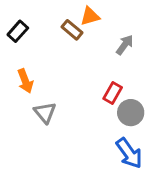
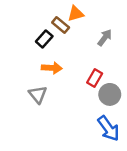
black rectangle: (18, 31) -> (44, 39), moved
orange arrow: (25, 81) -> (52, 68), moved, turned -66

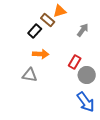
gray triangle: (38, 94) -> (30, 75), turned -42

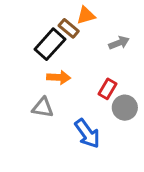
gray arrow: (83, 30) -> (119, 43), turned 32
black rectangle: (35, 31) -> (50, 44), size x1.5
blue arrow: (86, 102) -> (87, 134), moved

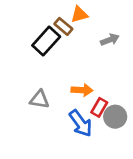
orange arrow: (59, 77) -> (82, 90), moved
red rectangle: (108, 89) -> (99, 107), moved
gray circle: (125, 108) -> (115, 117), moved

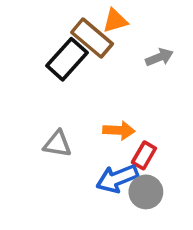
brown rectangle: (63, 26) -> (92, 38), size x1.5
gray circle: (115, 117) -> (146, 192), moved
blue arrow: (81, 123) -> (117, 178), turned 104

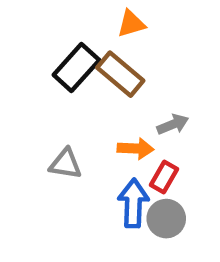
brown rectangle: (92, 38) -> (120, 74), moved
gray arrow: (159, 57) -> (173, 124), moved
blue arrow: (117, 178) -> (133, 203), turned 114

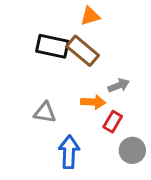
black rectangle: (76, 68) -> (52, 46), turned 60
blue arrow: (133, 203) -> (69, 152), moved
gray circle: (166, 219) -> (132, 150), moved

